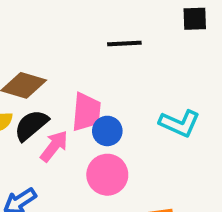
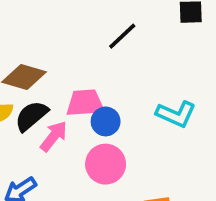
black line: (124, 44) -> (122, 36), turned -40
pink trapezoid: (86, 112) -> (85, 103), turned -99

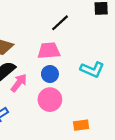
pink trapezoid: (85, 103) -> (49, 51), moved

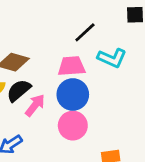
cyan L-shape: (92, 70) -> (112, 58), moved
blue circle: (50, 74) -> (73, 94), size x1.5

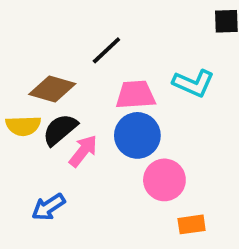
black line: (85, 32) -> (106, 50), moved
pink circle: (73, 126) -> (164, 180), moved

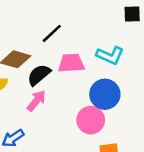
black semicircle: (60, 130) -> (39, 75), moved
blue circle: (137, 135) -> (105, 94), moved

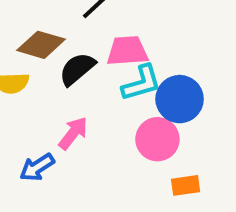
cyan L-shape: (110, 55) -> (141, 83), moved, turned -40
pink arrow: (36, 101) -> (73, 133), moved

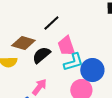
pink trapezoid: (127, 51) -> (66, 46), turned -105

